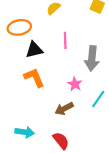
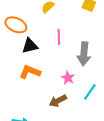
orange ellipse: (19, 27) -> (16, 25), turned 35
orange L-shape: (34, 78) -> (30, 72), turned -45

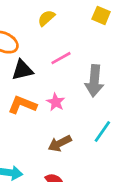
pink line: (59, 37) -> (61, 58), turned 63
pink star: (68, 78) -> (56, 102), moved

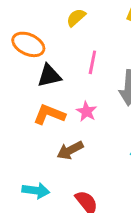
pink line: (61, 58) -> (92, 62), turned -50
brown arrow: (60, 143) -> (70, 150), moved

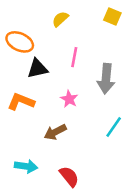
orange L-shape: (49, 114) -> (21, 102), moved

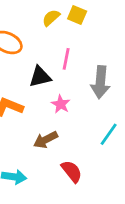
yellow square: (112, 17) -> (77, 15), moved
black triangle: (37, 69) -> (40, 77), moved
red semicircle: (69, 176) -> (72, 171), moved

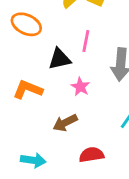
red semicircle: (72, 171) -> (91, 155), turned -60

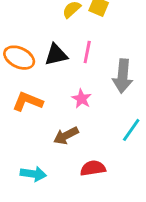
orange ellipse: (26, 24) -> (19, 58), moved
black triangle: (60, 59) -> (56, 55), moved

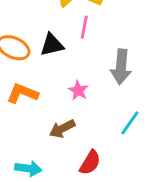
pink line: (87, 52) -> (84, 27), moved
red semicircle: (93, 168) -> (90, 163), turned 130

